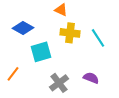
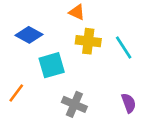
purple semicircle: (91, 78) -> (129, 103), moved, turned 49
gray cross: (59, 83) -> (74, 104), turned -30

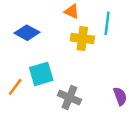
cyan line: (124, 48) -> (107, 23), moved, turned 40
cyan square: (52, 65) -> (41, 74), moved

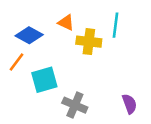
orange triangle: (72, 11) -> (66, 23), moved
orange line: (15, 87) -> (16, 62), moved

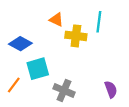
blue diamond: (29, 35) -> (20, 44), moved
orange line: (16, 62) -> (14, 85), moved

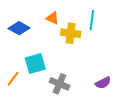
blue diamond: (20, 44) -> (19, 28), moved
purple semicircle: (111, 89) -> (103, 83), turned 84

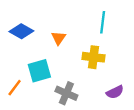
orange triangle: (52, 18) -> (59, 38), moved, turned 40
yellow cross: (71, 33) -> (94, 57), moved

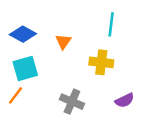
cyan square: (39, 71) -> (25, 68), moved

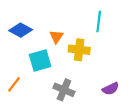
yellow cross: (101, 62) -> (79, 50), moved
cyan square: (25, 68) -> (40, 61), moved

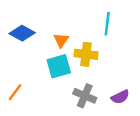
cyan square: (40, 61) -> (59, 66), moved
gray cross: (64, 90) -> (85, 96), moved

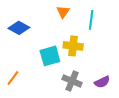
orange triangle: (61, 40) -> (63, 12), moved

